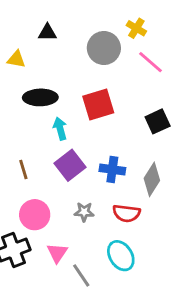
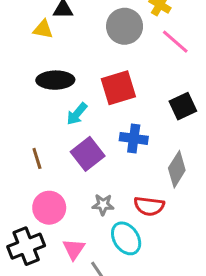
yellow triangle: (16, 59) -> (43, 29), moved
cyan arrow: (60, 129) -> (77, 114), turned -125
blue cross: (112, 169) -> (134, 138), moved
cyan ellipse: (121, 256) -> (126, 238), moved

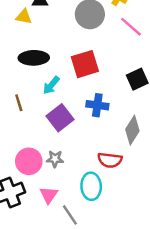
brown line: (37, 158) -> (19, 103), moved
gray star: (103, 205) -> (55, 159), moved
cyan ellipse: (126, 238) -> (91, 186), turned 30

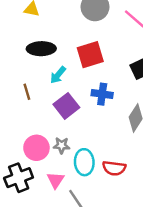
red semicircle: (110, 160) -> (114, 168), moved
cyan ellipse: (91, 186) -> (84, 162), moved

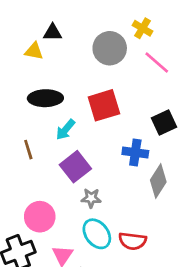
blue cross: (102, 94) -> (135, 152), moved
gray star: (62, 145) -> (91, 198), moved
cyan ellipse: (84, 162) -> (97, 234), turned -35

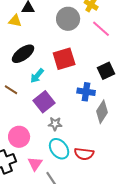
black ellipse: (45, 98) -> (23, 54), turned -35
brown line: (28, 150) -> (11, 90), turned -40

